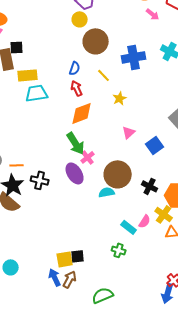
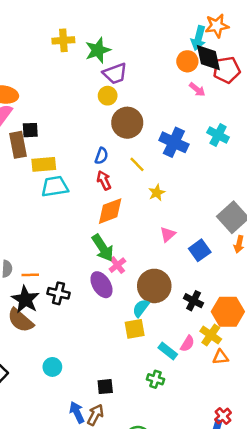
blue cross: (134, 57) -> (174, 142), turned 35
cyan semicircle: (107, 192) -> (141, 308), turned -42
yellow square: (65, 259) -> (135, 329), moved
cyan circle: (11, 267) -> (52, 367), moved

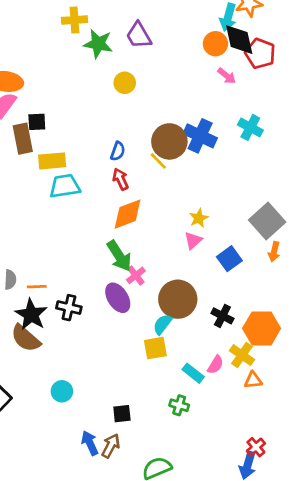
green star: (98, 50) -> (98, 44), moved, turned 30
red pentagon: (227, 70) -> (260, 53), turned 30
purple trapezoid: (115, 74) -> (139, 35), moved, turned 80
brown circle: (127, 123) -> (169, 141), moved
yellow star: (157, 193) -> (199, 218), moved

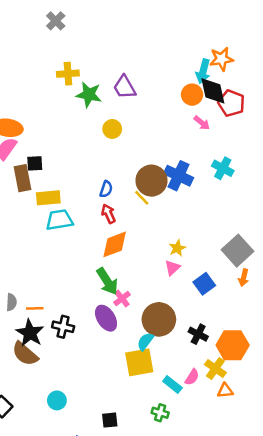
yellow square: (155, 348) -> (139, 362), size x1.4

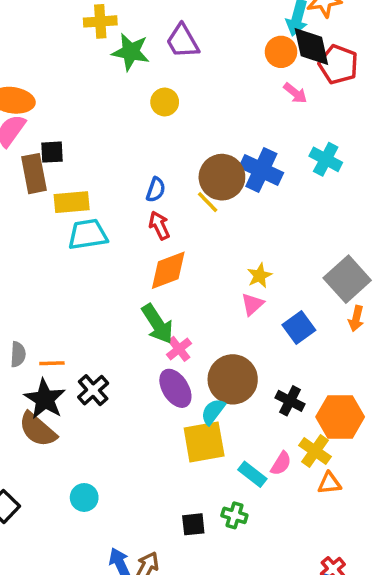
purple ellipse: (106, 318) -> (175, 388), moved
black cross: (63, 327) -> (93, 390), turned 35
black square: (110, 420) -> (193, 524), moved

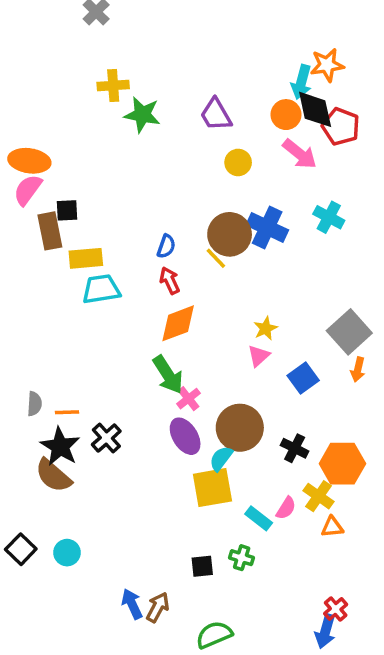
purple trapezoid: (183, 41) -> (216, 115), moved
pink arrow: (295, 93) -> (300, 154), size x1.5
yellow circle: (165, 102) -> (238, 162), moved
cyan circle: (84, 497) -> (67, 553), moved

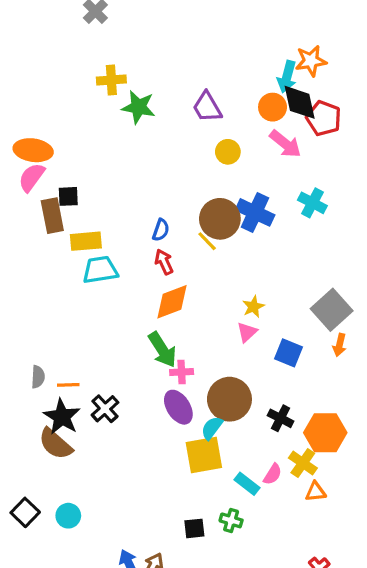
blue square: (303, 378) -> (289, 353), turned -32
pink cross: (188, 399) -> (182, 372), turned 35

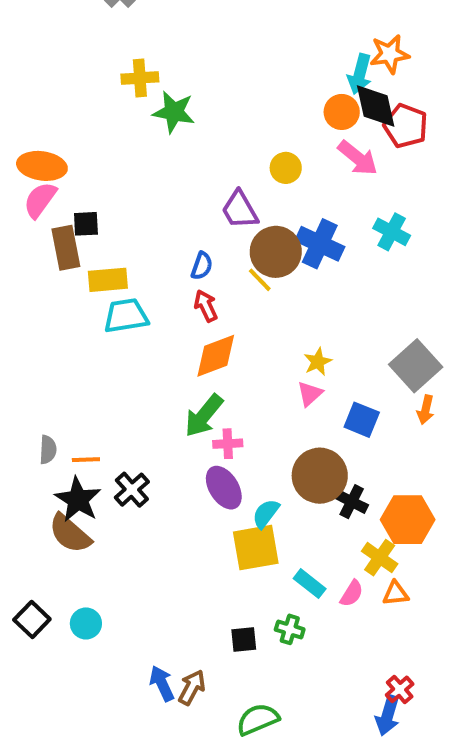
purple trapezoid: (207, 107) -> (240, 210), moved
green arrow: (162, 350) -> (204, 416), turned 72
brown circle: (229, 399) -> (320, 476), moved
pink semicircle: (273, 474) -> (352, 594), moved

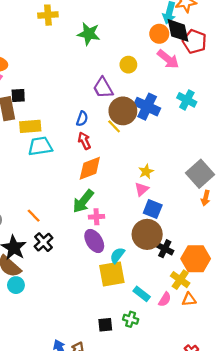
green star: (174, 112) -> (89, 34), moved
blue square: (362, 420) -> (153, 209), moved
orange line: (86, 460) -> (34, 216), moved, turned 48
cyan circle: (86, 623) -> (16, 285), moved

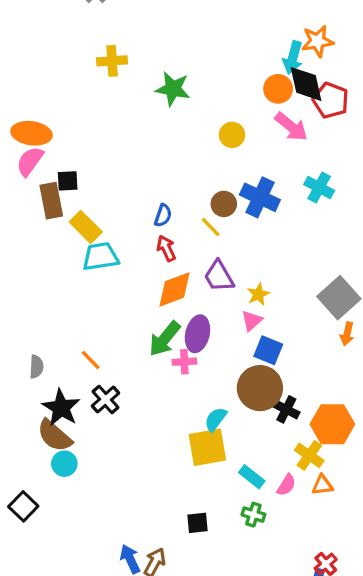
purple trapezoid: (103, 88) -> (219, 276), moved
brown circle: (123, 111) -> (224, 204), size x0.6
yellow rectangle: (30, 126) -> (86, 227), turned 50
purple ellipse: (94, 241) -> (198, 334), moved, turned 45
green cross: (131, 319) -> (253, 515), moved

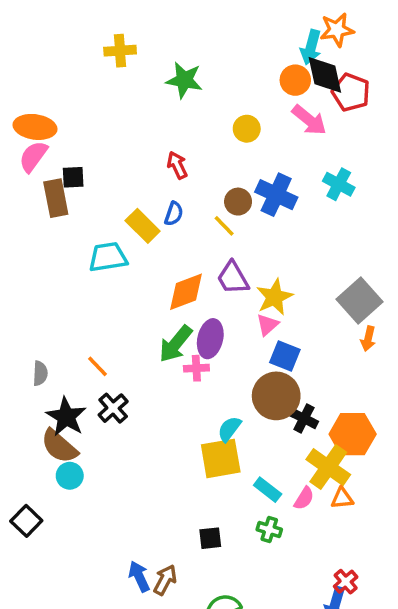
yellow rectangle: (86, 227) -> (143, 226), moved
red arrow: (166, 248) -> (177, 165), moved
yellow star: (258, 294) -> (274, 297), size x1.5
yellow cross: (309, 455) -> (328, 467), size x1.4

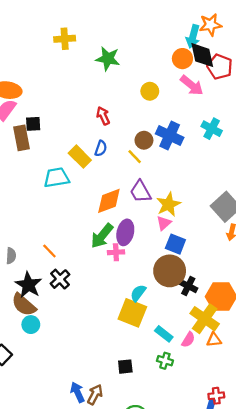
yellow square: (221, 458) -> (132, 313), turned 32
red cross: (346, 582) -> (216, 396), turned 35

